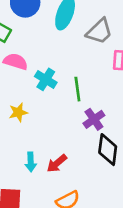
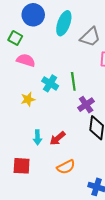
cyan cross: (46, 79) -> (50, 83), moved

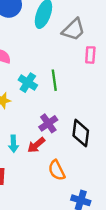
purple cross: (86, 105) -> (48, 123), moved
orange semicircle: (66, 167) -> (57, 170), moved, turned 90

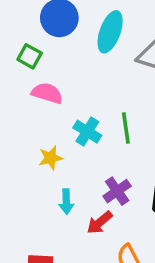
cyan arrow: (13, 144) -> (66, 202), moved

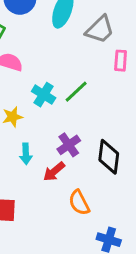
green line: (126, 128) -> (76, 92), turned 55

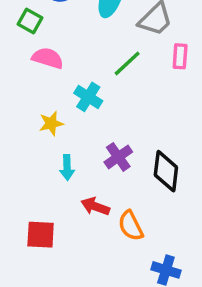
green line: (76, 92) -> (127, 63), moved
red arrow: (54, 172) -> (95, 206), moved, turned 60

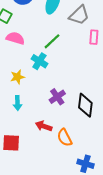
green line: (127, 63) -> (52, 41), moved
cyan arrow: (67, 168) -> (17, 103), moved

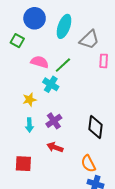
pink semicircle: (15, 38) -> (40, 62), moved
purple cross: (57, 97) -> (54, 121), moved
orange semicircle: (65, 138) -> (88, 164), moved

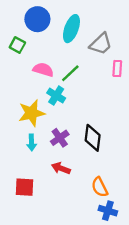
yellow star: (29, 100) -> (32, 113), size x1.6
black diamond: (95, 127) -> (93, 138), moved

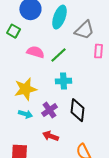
cyan cross: (56, 96) -> (63, 81), moved, turned -35
cyan arrow: (32, 142) -> (25, 114), turned -72

